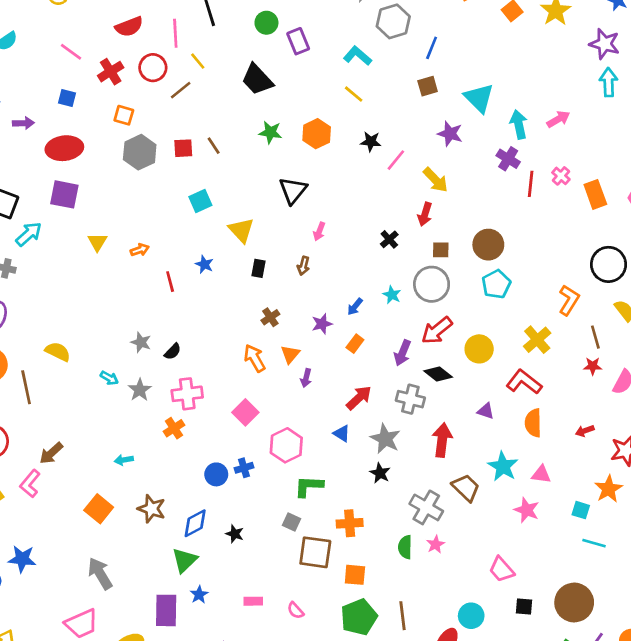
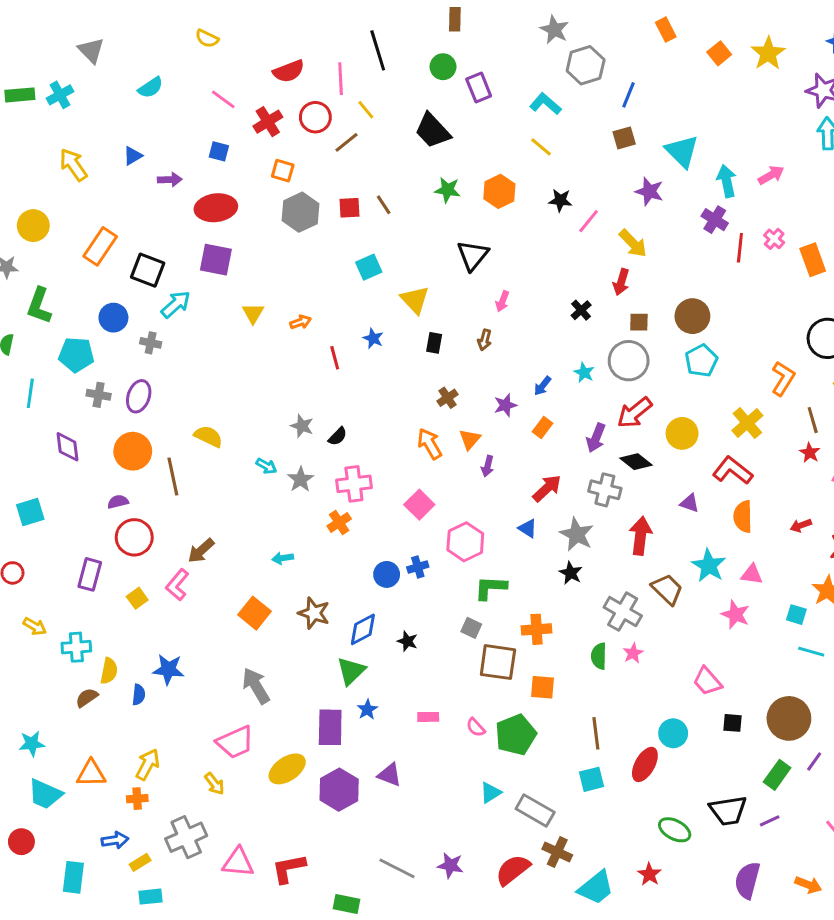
red star: (593, 366) -> (810, 453), turned 30
green pentagon: (359, 617) -> (516, 735), moved

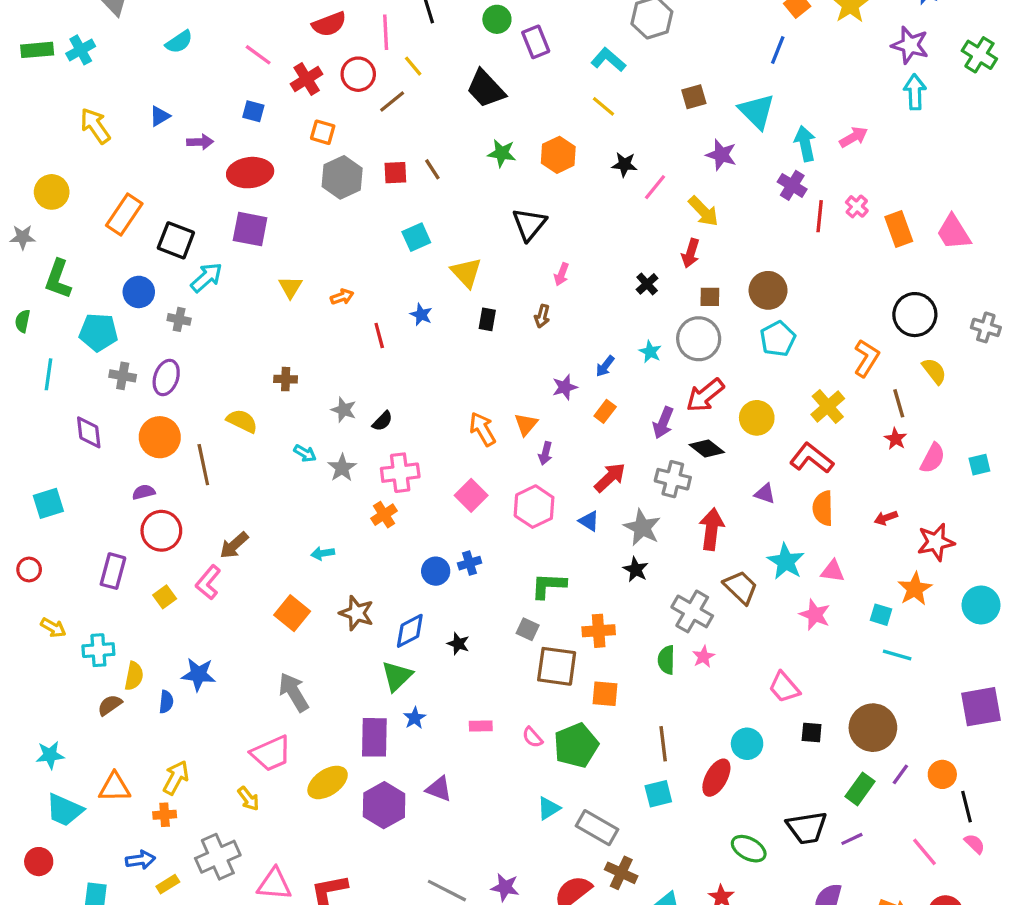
blue line: (629, 95) -> (778, 50), moved
brown cross: (447, 398) -> (286, 379), moved, turned 36
pink hexagon: (465, 542) -> (534, 507), moved

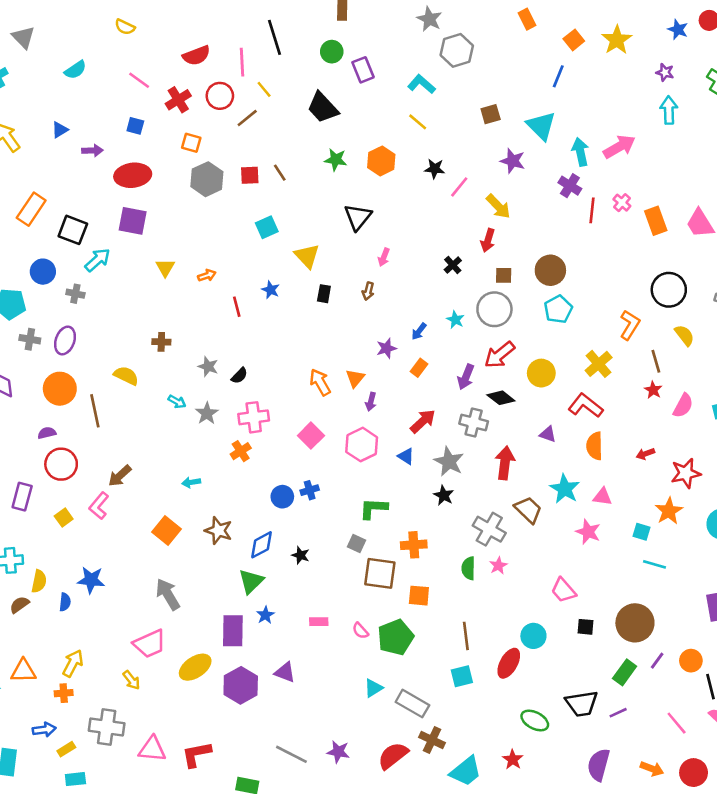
purple star: (910, 45) -> (665, 72), size x0.6
pink arrow: (854, 137) -> (619, 147), size x1.4
gray cross: (218, 857) -> (107, 727), turned 32

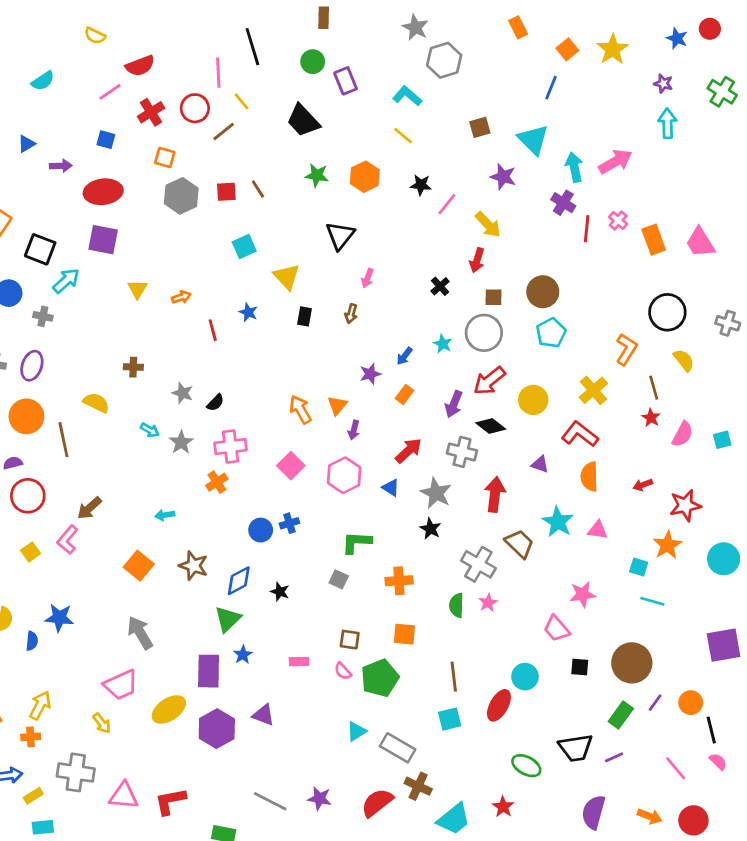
red semicircle: (196, 56) -> (140, 66), moved
pink line: (139, 80) -> (110, 92), turned -70
pink star: (588, 532) -> (583, 594), moved, turned -30
brown square: (380, 573) -> (350, 640), moved, size x0.6

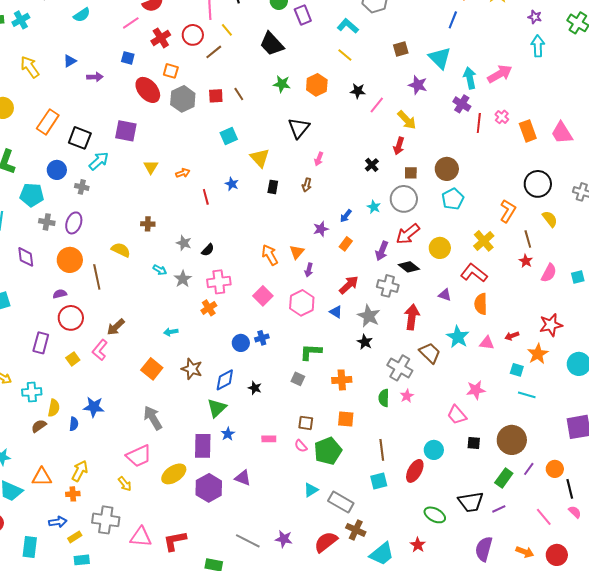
red ellipse: (103, 192) -> (148, 90), moved, turned 56
red arrow: (643, 485) -> (512, 336), moved

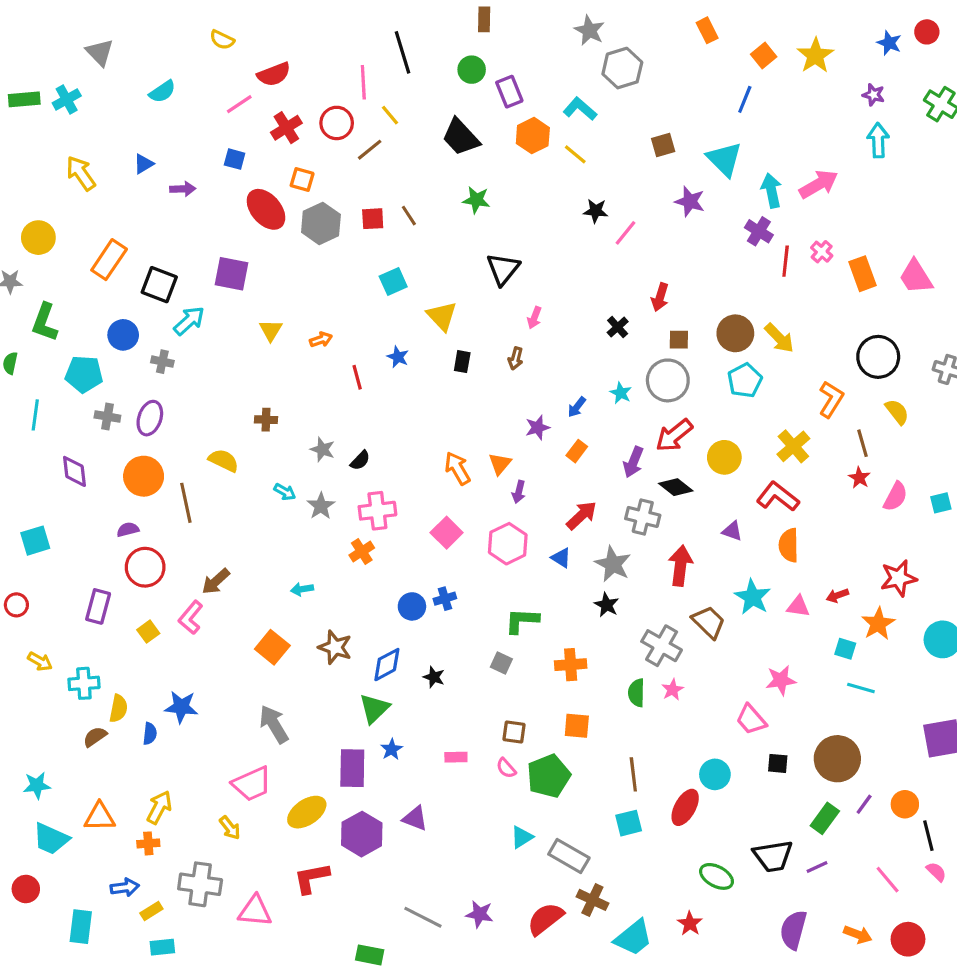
orange hexagon: (317, 85) -> (533, 136), moved
yellow arrow: (407, 120) -> (779, 338), moved
red L-shape: (175, 541) -> (312, 878), moved

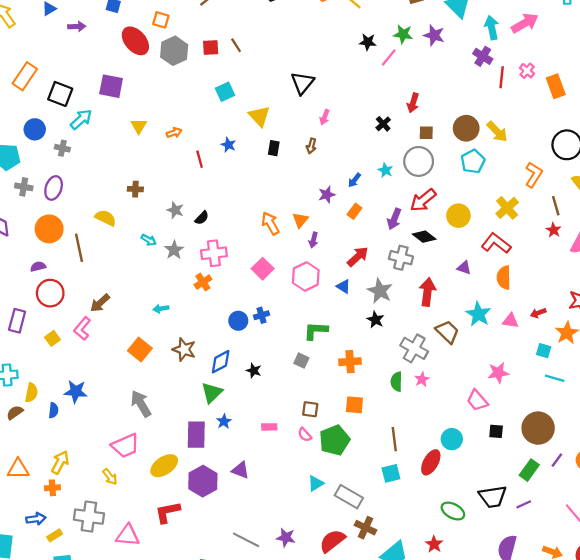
green star: (476, 200) -> (403, 34), moved

